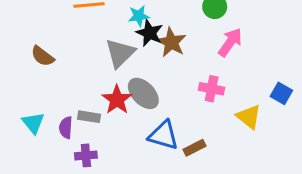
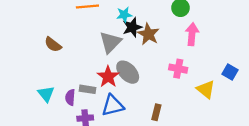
black star: (150, 33) -> (132, 27), turned 30
pink arrow: (230, 42) -> (192, 34), turned -30
blue triangle: (163, 135) -> (113, 105), moved, turned -30
brown rectangle: (194, 148) -> (156, 112), moved, turned -49

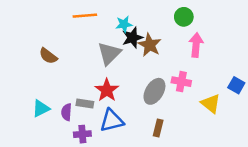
gray ellipse: (128, 72) -> (154, 91), moved, turned 75
cyan triangle: (46, 94) -> (41, 108), turned 42

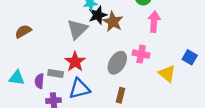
brown semicircle: (48, 56) -> (23, 31), turned 112
cyan triangle: (41, 108) -> (17, 78), turned 35

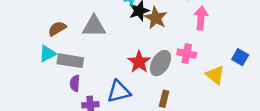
gray triangle: (77, 29) -> (94, 26), moved, turned 45
red star: (75, 62) -> (139, 62), moved
gray rectangle: (56, 74) -> (70, 61), moved, size x1.5
cyan triangle: (17, 78) -> (48, 54), moved, turned -35

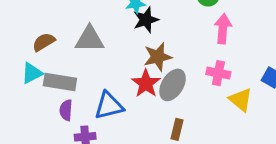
brown star: (156, 18) -> (158, 57), moved, turned 30
pink cross: (187, 54) -> (218, 73), moved
blue triangle: (119, 92) -> (109, 106), moved

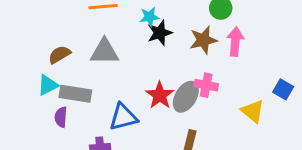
brown star: (158, 57) -> (203, 40), moved
pink cross: (218, 73) -> (206, 85), moved
purple semicircle: (66, 110) -> (61, 117), moved

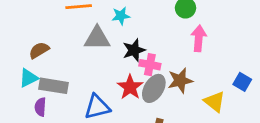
black star: (160, 33) -> (134, 50), moved
brown star: (203, 40) -> (180, 81), moved
gray triangle: (104, 52) -> (97, 38), moved
pink cross: (206, 85) -> (150, 65), moved

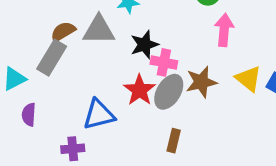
brown semicircle: (39, 50) -> (63, 32), moved
gray rectangle: (54, 86) -> (52, 58), moved, turned -68
yellow triangle: (215, 102) -> (248, 79), moved

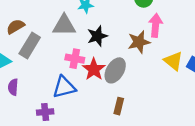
brown semicircle: (63, 32) -> (15, 27), moved
pink cross: (164, 62) -> (75, 59), moved
brown star: (201, 82) -> (139, 42), moved

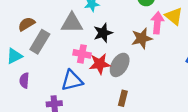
yellow triangle: (173, 61) -> (174, 16), moved
red star: (94, 69) -> (100, 64), turned 30

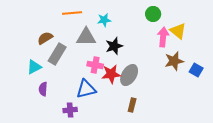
brown star: (142, 38) -> (174, 61), moved

